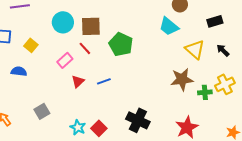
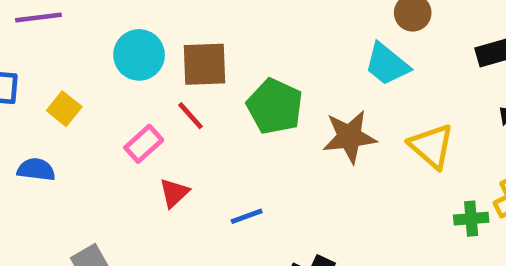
yellow triangle: (195, 49) -> (431, 146), moved
brown star: (182, 79) -> (350, 137), moved
blue line: (104, 81) -> (247, 216), moved

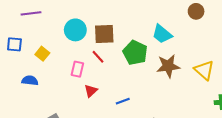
cyan trapezoid: (387, 64) -> (162, 34), moved
pink rectangle: (144, 144) -> (77, 69), turned -35

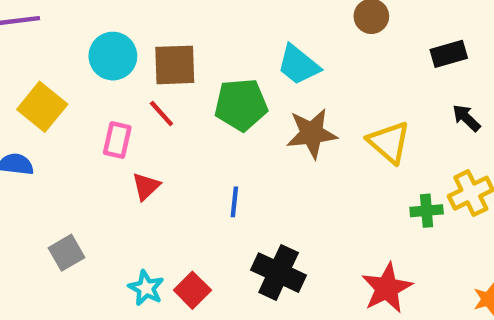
green pentagon: (135, 53) -> (241, 105), turned -30
yellow square: (42, 54) -> (42, 107), size x1.5
blue line: (123, 101) -> (234, 202), moved, turned -64

